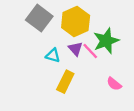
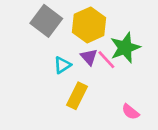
cyan triangle: (53, 56) -> (62, 65), turned -49
pink semicircle: (114, 84) -> (130, 112), moved

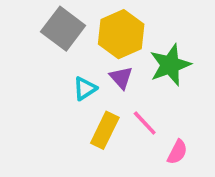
pink line: (106, 60) -> (145, 123), moved
pink semicircle: (130, 112) -> (177, 152), turned -102

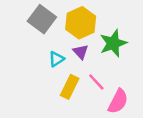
pink semicircle: (177, 152) -> (118, 101), size x1.5

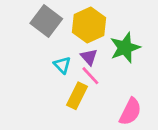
cyan triangle: (56, 59) -> (62, 65), turned -42
pink line: (96, 82) -> (90, 76), moved

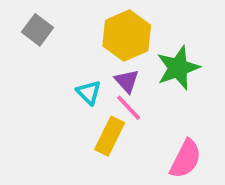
gray square: (46, 21) -> (38, 30), moved, size x0.7

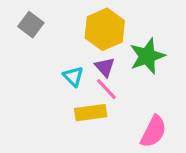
yellow rectangle: (110, 136) -> (91, 113), turned 56

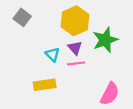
pink line: (106, 89) -> (76, 63), turned -54
yellow rectangle: (91, 113) -> (45, 85), moved

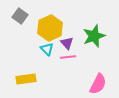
yellow hexagon: (75, 21) -> (50, 28), moved
yellow rectangle: (45, 85) -> (26, 79), moved

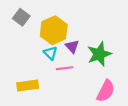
green star: (94, 36) -> (99, 54), moved
pink line: (68, 57) -> (65, 68), moved

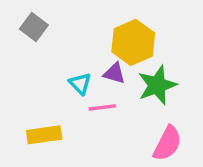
yellow hexagon: (54, 30) -> (133, 42), moved
purple triangle: (72, 47) -> (114, 73), turned -32

